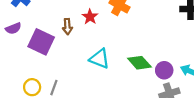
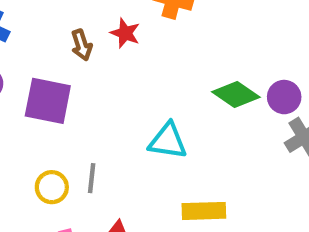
brown arrow: (67, 27) -> (82, 45), moved
cyan triangle: (100, 59) -> (168, 141), moved

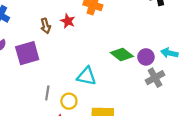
purple square: (48, 101) -> (27, 53), turned -30
yellow circle: (52, 187) -> (69, 101), moved

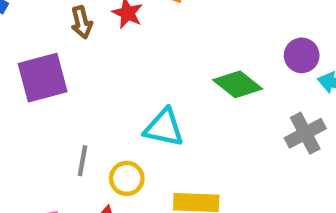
purple circle: (146, 57) -> (302, 55), moved

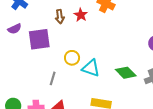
green diamond: (238, 84) -> (126, 73), moved
yellow circle: (127, 178) -> (72, 58), moved

